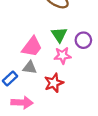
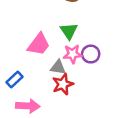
purple circle: (83, 40) -> (91, 54), moved
gray triangle: (30, 68) -> (58, 67), moved

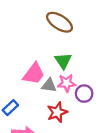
purple circle: (91, 54) -> (84, 94), moved
gray triangle: (58, 67) -> (49, 85), moved

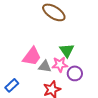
green triangle: (63, 61) -> (67, 50), moved

